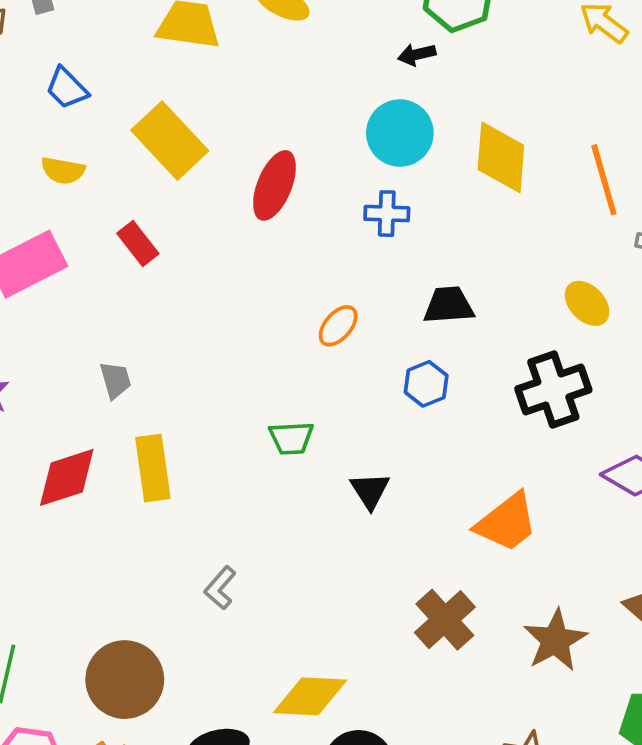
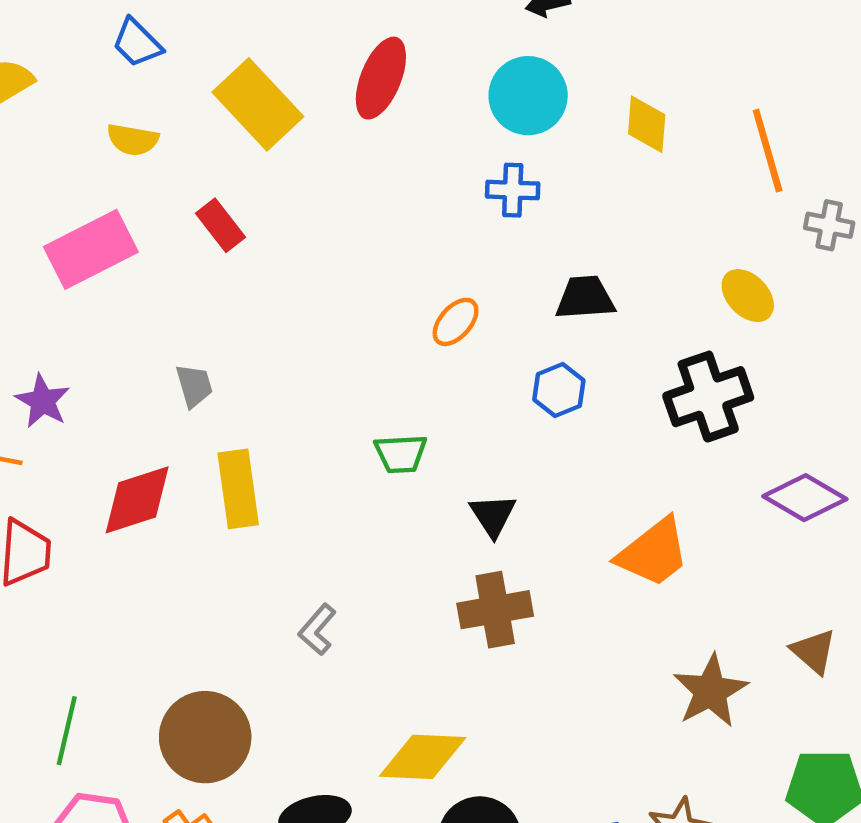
yellow diamond: (501, 157) -> (647, 124), size x0.7
red ellipse: (274, 185) -> (381, 78), moved
brown cross: (445, 620) -> (495, 610), moved, turned 32

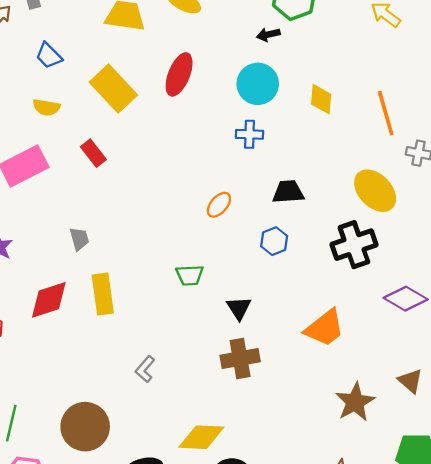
yellow ellipse: (748, 296) -> (375, 191), size x1.5

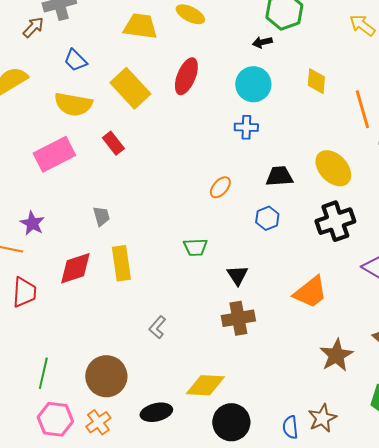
yellow diamond: (321, 99) -> (316, 81), moved
yellow semicircle: (46, 107) -> (73, 104), size x1.6
yellow ellipse: (375, 191) -> (333, 168), moved

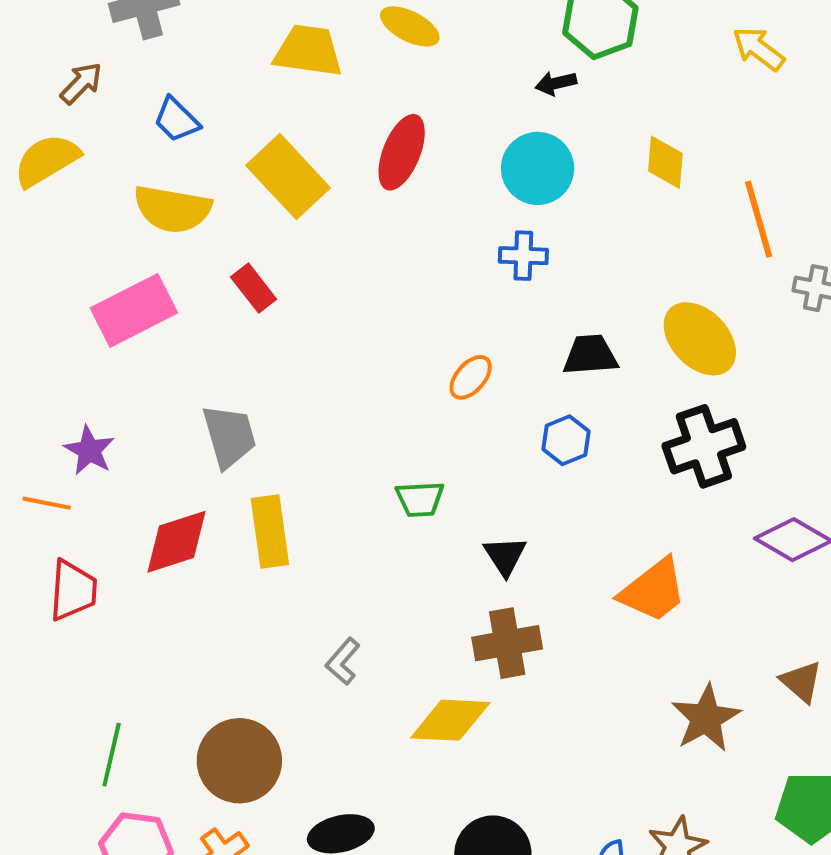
brown arrow: (33, 27) -> (81, 83), moved
gray trapezoid: (101, 216) -> (229, 436), size x1.6
yellow diamond: (205, 385) -> (450, 720), moved

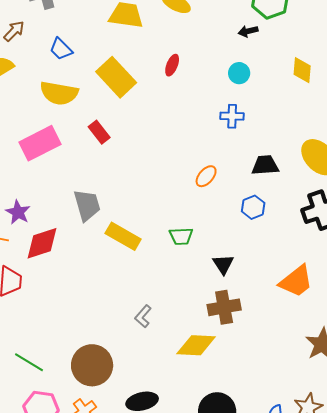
red ellipse: (402, 152) -> (172, 65), size x0.6
cyan circle: (538, 168) -> (239, 73), size x0.6
yellow rectangle: (270, 532) -> (123, 236), moved, turned -52
red diamond: (176, 542) -> (42, 243), moved
green line: (112, 755) -> (29, 362), turned -72

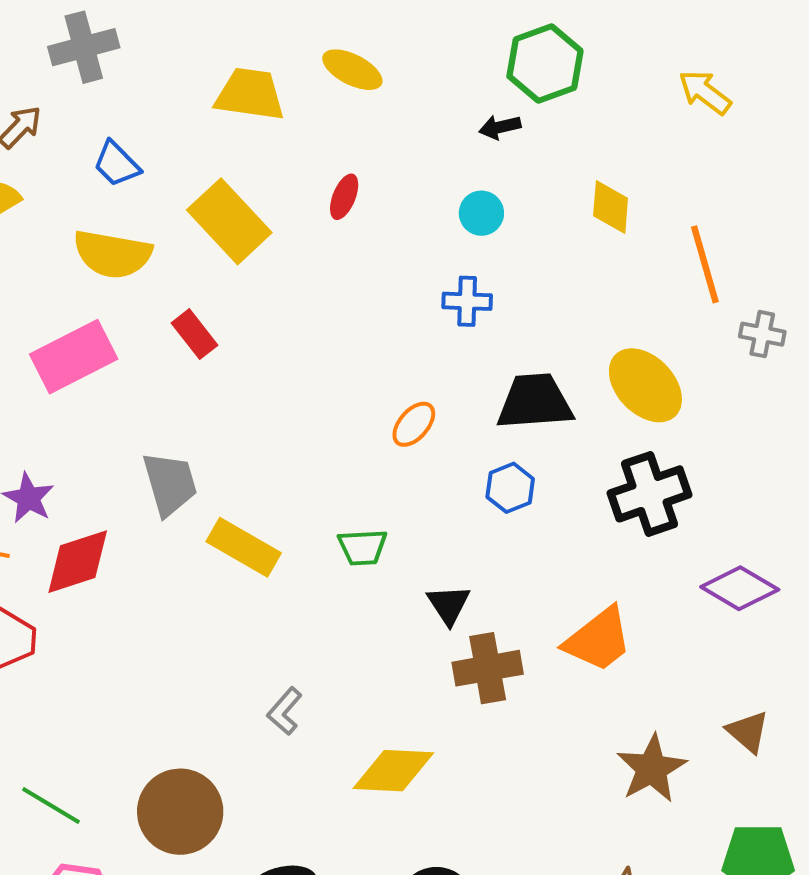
black trapezoid: (265, 165) -> (535, 402), size x1.4
brown cross: (224, 307) -> (488, 668), moved

